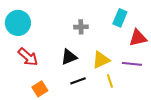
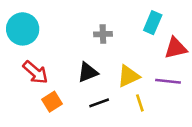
orange square: (40, 89) -> (52, 102), moved

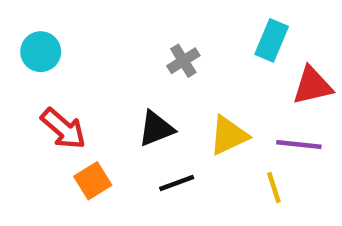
cyan circle: (23, 29) -> (41, 52), size x0.7
gray cross: (103, 34) -> (183, 61), turned -30
yellow line: (140, 103) -> (274, 188), moved

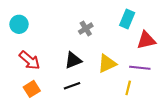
orange square: (93, 181) -> (32, 89), moved
black line: (177, 183) -> (72, 86), moved
yellow line: (274, 188) -> (128, 88), turned 32

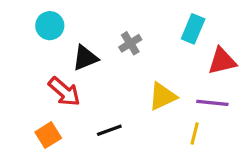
cyan circle: (19, 24) -> (50, 26), moved
red arrow: (30, 60) -> (64, 92), moved
black triangle: (73, 60) -> (85, 58), moved

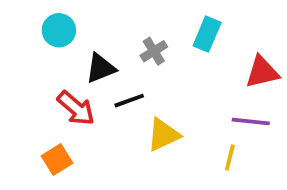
cyan rectangle: (193, 29) -> (207, 34), moved
yellow triangle: (162, 96) -> (163, 135), moved
black line: (109, 130) -> (129, 101), moved

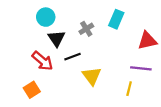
cyan circle: (59, 30) -> (46, 17), moved
black triangle: (101, 68) -> (56, 38), turned -42
yellow triangle: (163, 135) -> (92, 76), turned -42

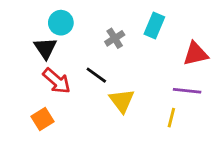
black triangle: (56, 38) -> (45, 48), moved
black line: (72, 57) -> (96, 75), turned 56

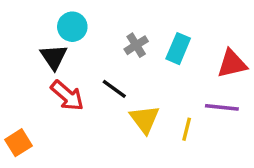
cyan rectangle: (154, 26) -> (178, 49), moved
yellow line: (171, 118) -> (187, 129), moved
orange square: (42, 119) -> (18, 143), moved

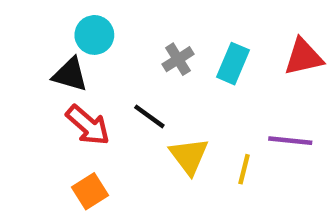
black triangle: (54, 57) -> (70, 75), turned -40
red triangle: (232, 64) -> (303, 57), moved
orange square: (18, 143) -> (90, 191), moved

